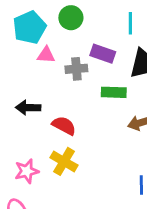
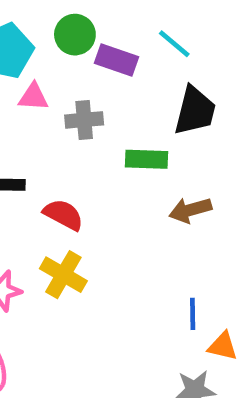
cyan line: (130, 23) -> (174, 44), turned -50
purple rectangle: (103, 54) -> (116, 60), moved

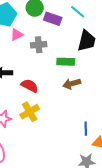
pink triangle: (33, 97) -> (17, 35), turned -32
brown arrow: (190, 210) -> (72, 84), moved
yellow cross: (63, 275) -> (30, 112), turned 30

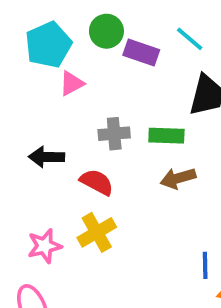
gray cross: (39, 45) -> (114, 134), moved

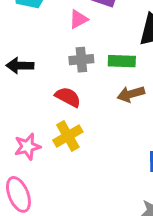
pink triangle: (72, 83) -> (78, 19), moved
black arrow: (46, 157) -> (20, 66), moved

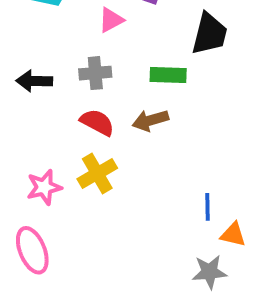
gray cross: (81, 60) -> (95, 73), moved
brown arrow: (131, 94) -> (150, 120), moved

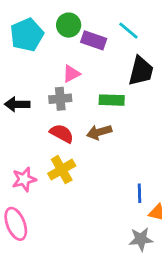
pink triangle: (111, 20) -> (71, 74), moved

